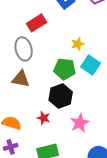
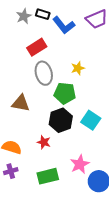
gray ellipse: (24, 49) -> (44, 73), moved
cyan square: (91, 65) -> (91, 120), moved
pink star: (80, 123) -> (80, 164), moved

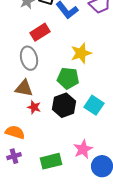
yellow star: (78, 68) -> (81, 53), size x1.5
gray ellipse: (44, 73) -> (29, 58), moved
red star: (44, 142) -> (34, 107), moved

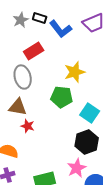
black hexagon: (64, 105) -> (87, 142), moved
cyan square: (94, 105) -> (90, 113), moved

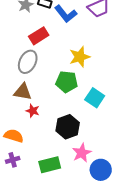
gray ellipse: (23, 77) -> (28, 62), turned 40
black hexagon: (87, 142) -> (68, 127), moved

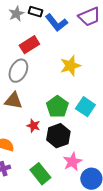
green pentagon: (67, 82) -> (57, 107), moved, turned 30
red star: (33, 111) -> (33, 126), moved
green rectangle: (50, 165) -> (40, 174), turned 65

